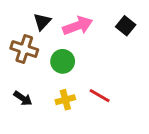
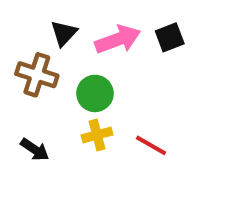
black square: (126, 26) -> (170, 37), moved, turned 30
yellow cross: (65, 100) -> (97, 135), moved

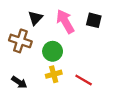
black square: (170, 37) -> (94, 20), turned 35
pink arrow: (118, 39) -> (65, 21), turned -100

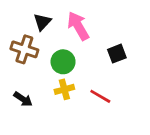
black square: (94, 20) -> (117, 54), moved, turned -35

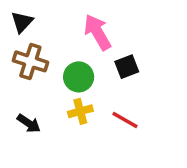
black triangle: (42, 22) -> (22, 22), moved
black square: (117, 54) -> (127, 67), moved

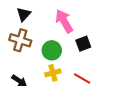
black triangle: (22, 22) -> (24, 14), moved

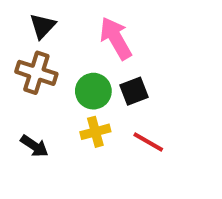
black square: (83, 44) -> (134, 91), moved

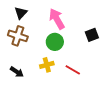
green circle: (93, 91) -> (55, 42), moved
black square: (134, 91) -> (92, 35), moved

